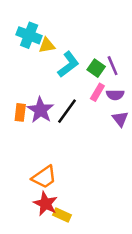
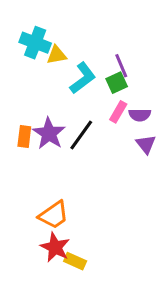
purple line: (113, 66) -> (121, 66), moved
green square: (96, 68) -> (117, 83), turned 30

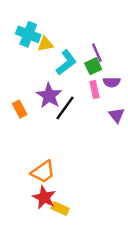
pink rectangle: (118, 112) -> (94, 89), turned -42
purple semicircle: (140, 115) -> (112, 82), moved
purple star: (49, 133) -> (49, 96), moved
orange rectangle: (24, 137) -> (20, 109), turned -35

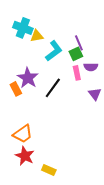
purple star: (49, 96) -> (28, 78), moved
orange trapezoid: (43, 172) -> (23, 134), moved
red star: (44, 197) -> (25, 156), moved

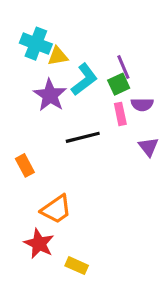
purple star: (28, 78) -> (50, 95), moved
black line: (53, 88) -> (83, 137), turned 40
orange rectangle: (16, 89) -> (25, 165), moved
orange trapezoid: (23, 134) -> (56, 209), moved

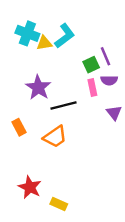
purple line: (123, 67) -> (106, 56), moved
cyan L-shape: (84, 80) -> (65, 36), moved
purple star: (50, 95) -> (38, 87), moved
orange trapezoid: (56, 209) -> (55, 137), moved

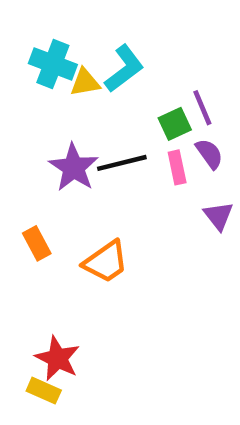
purple semicircle: (109, 80) -> (209, 154), turned -126
black line: (63, 106) -> (122, 163), moved
yellow rectangle: (59, 204) -> (44, 391), moved

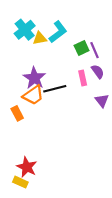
cyan cross: (53, 64) -> (25, 30), turned 30
green square: (175, 124) -> (82, 48), moved
black line: (122, 163) -> (55, 89), moved
orange trapezoid: (106, 262) -> (33, 95), moved

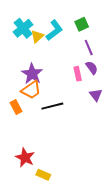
yellow triangle: (40, 38) -> (37, 36), turned -32
green square: (82, 48) -> (82, 24), moved
black line: (55, 89) -> (52, 106), moved
yellow rectangle: (20, 182) -> (43, 175), moved

